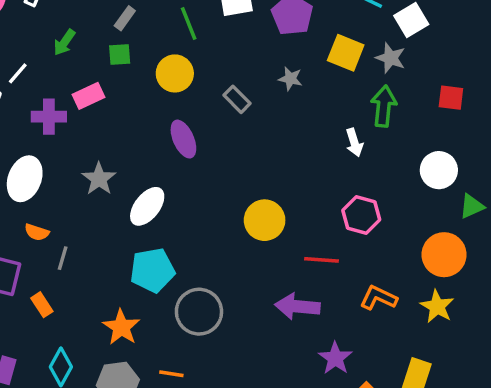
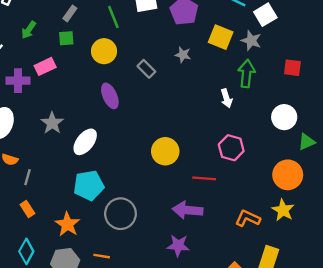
orange L-shape: (378, 298) -> (248, 218), moved
orange rectangle: (42, 305) -> (27, 209), moved
purple star: (335, 358) -> (178, 245), moved, turned -30

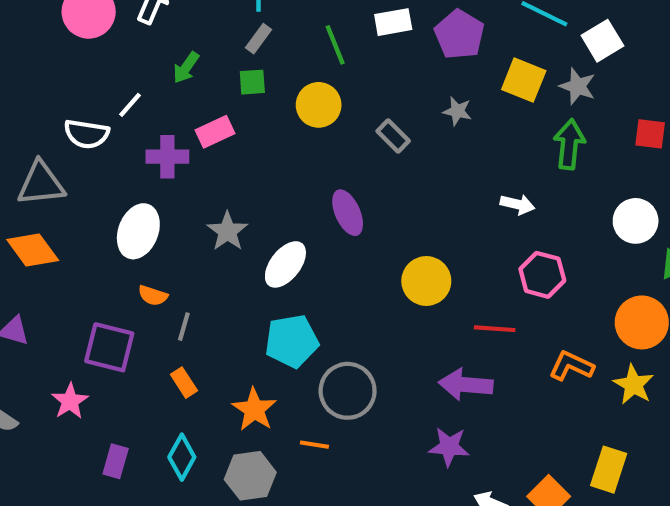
purple ellipse: (110, 96) -> (348, 213), moved
white arrow: (226, 98) -> (517, 204), moved, turned -60
orange L-shape: (248, 218) -> (571, 366), moved
orange line: (102, 256) -> (314, 445), moved

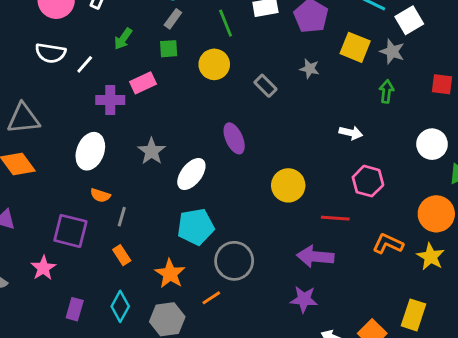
white semicircle: (87, 134) -> (50, 53), moved
green arrow: (569, 144) -> (386, 91), size x0.7
orange line: (314, 445) -> (211, 298), turned -42

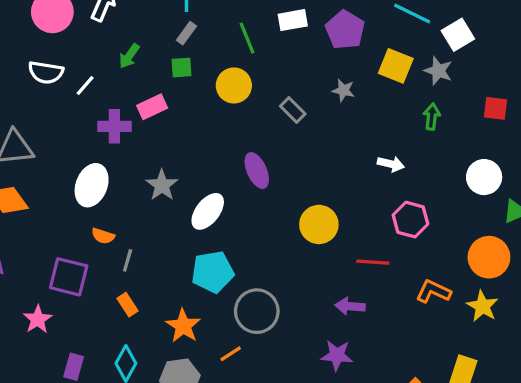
purple arrow: (315, 257) -> (350, 306), size x0.7

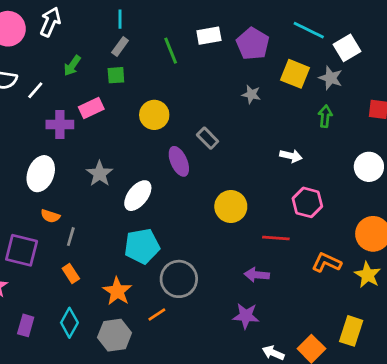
yellow circle: (234, 85) -> (154, 115), moved
gray rectangle: (293, 110) -> (208, 138), moved

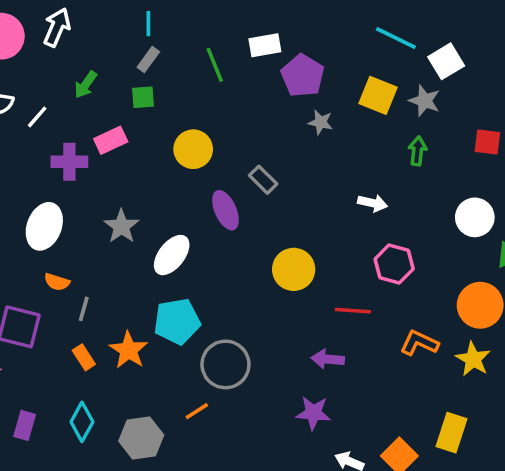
purple pentagon: (253, 44) -> (303, 76), moved
orange star: (117, 291) -> (129, 350), moved

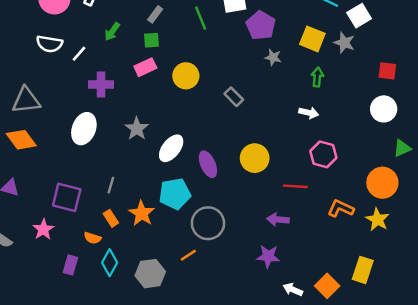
pink rectangle: (111, 140) -> (145, 67), moved
green arrow: (417, 151) -> (317, 77), moved
purple ellipse: (225, 210) -> (208, 164), moved
white circle: (475, 217) -> (384, 109), moved
orange semicircle: (57, 282) -> (92, 238), moved

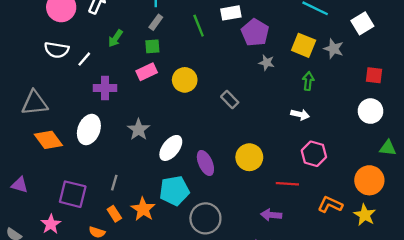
white square: (359, 16) -> (362, 23), moved
orange diamond: (21, 140) -> (48, 140), moved
green triangle: (402, 148) -> (388, 148), turned 30

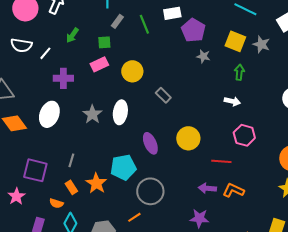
gray rectangle: (156, 22) -> (117, 21), moved
gray rectangle: (230, 100) -> (163, 95), moved
white ellipse: (171, 148) -> (120, 112), moved, turned -30
orange L-shape: (330, 205) -> (233, 190), moved

